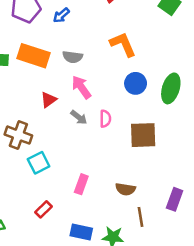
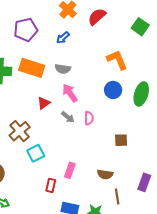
blue arrow: (61, 15) -> (63, 38), moved
orange L-shape: (123, 44) -> (117, 60), moved
brown cross: (18, 135) -> (20, 131), turned 30
brown square: (143, 135) -> (121, 140), moved, size x0.6
red rectangle: (44, 209) -> (51, 185), moved, turned -32

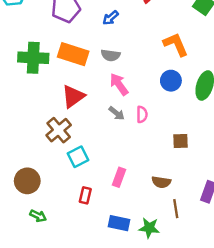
red triangle: (44, 103) -> (73, 96), moved, size x1.5
red rectangle: (51, 185) -> (85, 195), moved

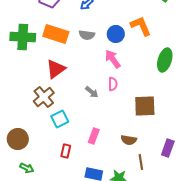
blue circle: (171, 81) -> (116, 34), moved
pink arrow: (119, 84) -> (113, 59), moved
gray arrow: (117, 113) -> (92, 92), moved
brown square: (181, 141) -> (145, 106), size x1.6

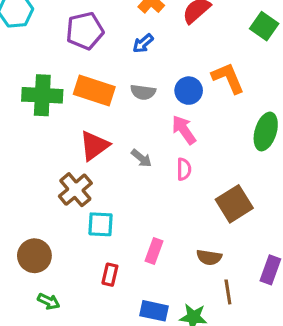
gray arrow: (92, 92) -> (141, 158), moved
brown square: (145, 106) -> (234, 204), turned -30
cyan square: (60, 119) -> (101, 224), turned 30

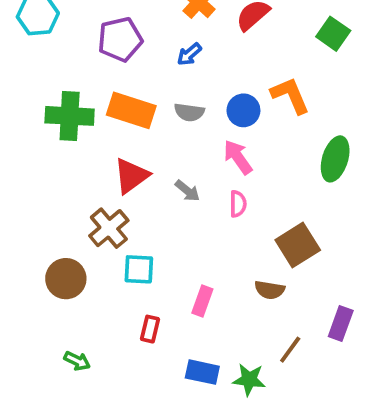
brown circle: (34, 256) -> (66, 279), moved
brown semicircle: (209, 257) -> (270, 290), moved
brown line: (228, 292) -> (290, 350), turned 45

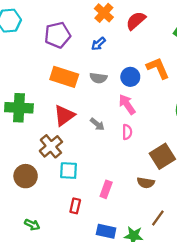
green cross: (70, 116) -> (19, 108), moved

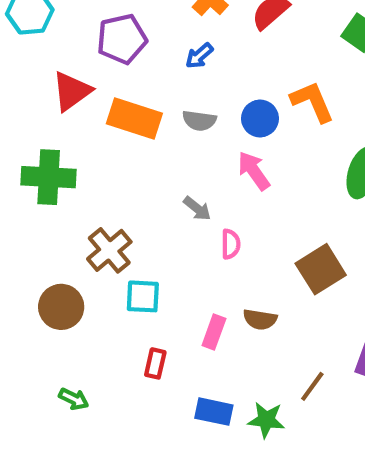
red triangle: (64, 115) -> (72, 91), moved
pink semicircle: (127, 132) -> (231, 244), moved
brown semicircle: (146, 183) -> (260, 319), moved

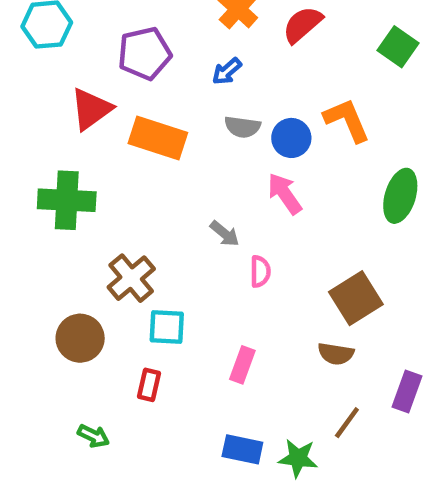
gray semicircle: (199, 121) -> (242, 127), moved
brown semicircle: (260, 319) -> (336, 354), moved
red rectangle: (155, 363) -> (149, 385), moved

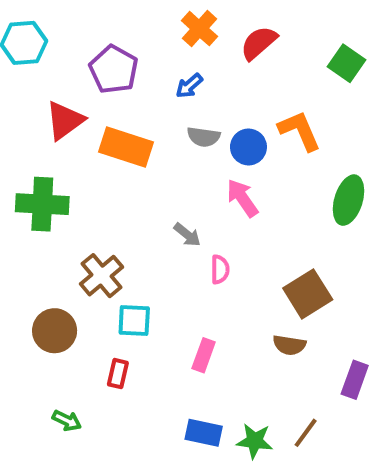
purple pentagon: (145, 53) -> (114, 69), turned -30
brown line: (347, 423) -> (306, 433), moved

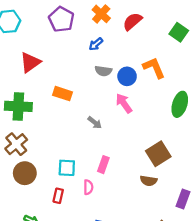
purple pentagon: (114, 69) -> (61, 19), moved
orange rectangle: (126, 147) -> (62, 94), moved, size x0.7
pink semicircle: (220, 269) -> (88, 187), moved
brown cross: (102, 276) -> (16, 144), moved
pink rectangle: (204, 355) -> (103, 165), moved

